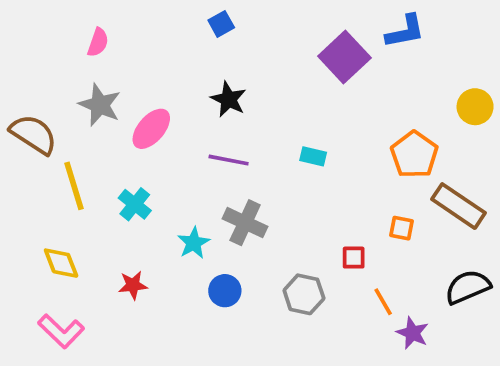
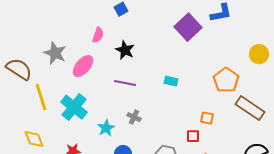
pink semicircle: (98, 42) -> (98, 35), moved
cyan cross: (135, 204) -> (74, 107), size x1.5
gray cross: (245, 223) -> (134, 117), size x0.6
orange square: (401, 228) -> (207, 118), moved

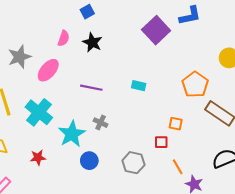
black star: (125, 50) -> (92, 42), moved
gray star: (55, 53) -> (19, 57), turned 30
cyan star: (106, 128) -> (72, 134), size x1.5

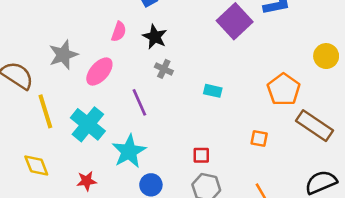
purple line: (91, 88) -> (139, 102), moved, turned 55
gray cross: (101, 123) -> (164, 69), moved
red square: (161, 142) -> (201, 155), moved

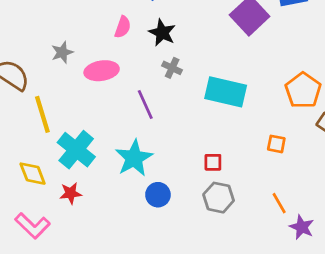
gray star: (63, 55) -> (62, 52), size x0.7
pink ellipse: (99, 72) -> (102, 71), turned 40
cyan rectangle: (213, 91) -> (226, 92), size x2.0
cyan cross: (88, 124) -> (76, 150), moved
red star: (87, 181) -> (71, 193), moved

